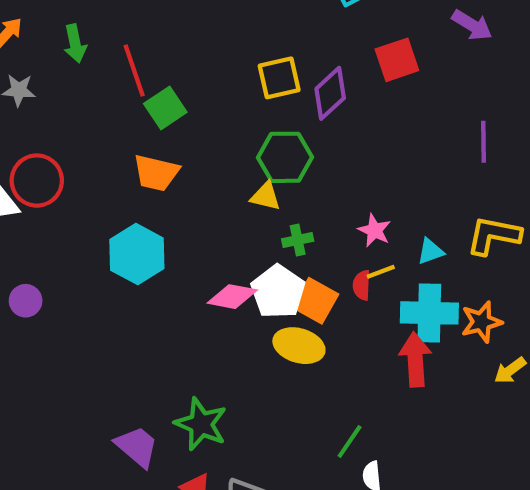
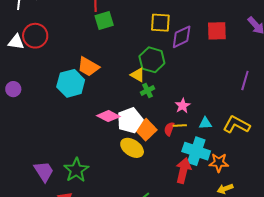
orange trapezoid: (156, 173) -> (88, 67), moved
green cross: (298, 240) -> (147, 90), moved, turned -32

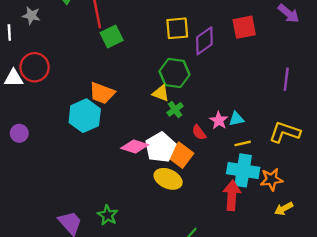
cyan triangle: (205, 123) -> (236, 119), moved
yellow line: (180, 126) -> (243, 143), moved
red semicircle: (169, 129) -> (199, 133), moved, turned -48
green star: (76, 170) -> (108, 215), size x0.7

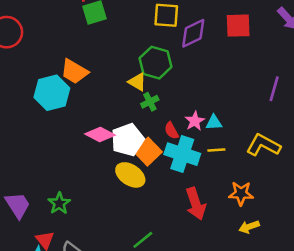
cyan cross: (243, 170) -> (182, 154), moved
red arrow: (232, 195) -> (196, 204), turned 148

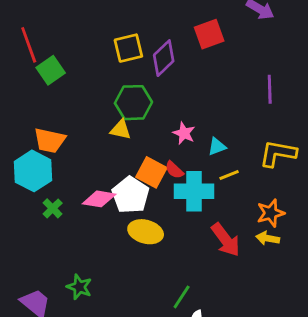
green cross: (150, 102) -> (53, 208), moved
pink star: (195, 121) -> (184, 133), moved
orange square: (148, 152) -> (151, 172), moved
yellow arrow: (249, 227) -> (268, 238), moved, turned 48

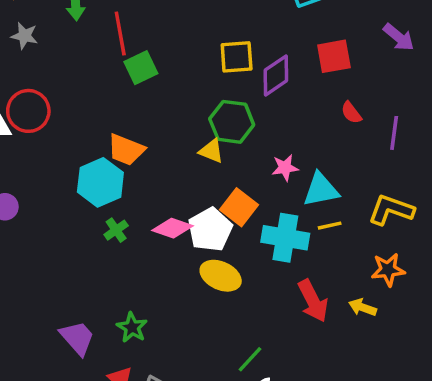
pink star: (184, 133) -> (285, 168), turned 30
cyan triangle: (217, 147) -> (321, 190), size x1.6
red semicircle: (174, 170) -> (351, 113), moved
orange star: (271, 213) -> (388, 270), moved

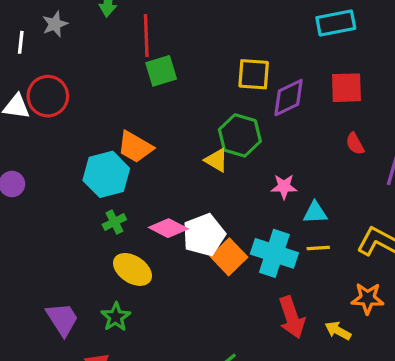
gray star: (25, 36) -> (55, 24), turned 30
cyan triangle: (321, 190) -> (315, 213), size x0.7
orange square: (239, 207) -> (229, 257), moved
yellow ellipse: (221, 276) -> (132, 269), moved

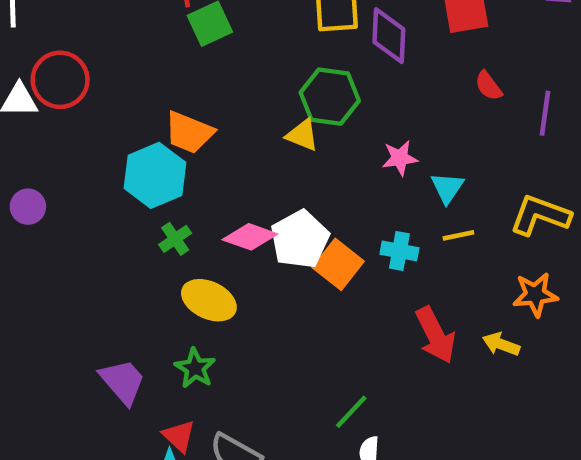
purple diamond: (289, 98) -> (389, 36), turned -54
cyan triangle: (315, 213) -> (447, 188), turned -45
cyan cross: (274, 253) -> (399, 251), size x0.6

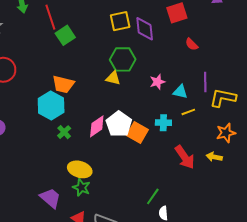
purple line: (545, 113) -> (205, 82), moved
cyan triangle: (447, 188) -> (180, 92), turned -42
pink diamond: (250, 237) -> (97, 126), turned -45
yellow ellipse: (209, 300) -> (80, 169), moved

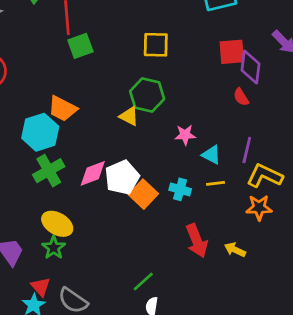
purple diamond: (145, 29) -> (251, 67), moved
green cross: (64, 132) -> (49, 171), size x1.6
orange star: (226, 133) -> (259, 208), moved

